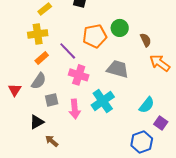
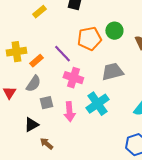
yellow cross: (38, 34) -> (16, 52), moved
gray trapezoid: (118, 69) -> (112, 72), turned -30

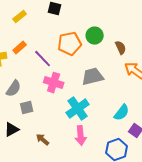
orange rectangle: (36, 61) -> (20, 48), moved
pink arrow: (69, 112) -> (81, 136), moved
brown arrow: (46, 144) -> (43, 140), moved

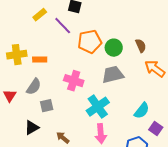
green circle: (95, 36) -> (114, 48), moved
orange rectangle: (20, 48) -> (40, 60), moved, turned 40
purple line: (43, 59) -> (63, 26), moved

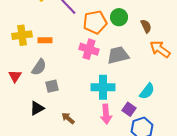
green circle: (114, 48) -> (119, 17), moved
pink cross: (74, 81) -> (89, 49), moved
cyan cross: (98, 107) -> (103, 87), turned 35
purple square: (156, 129) -> (129, 109), moved

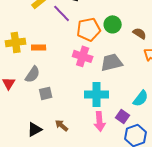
brown semicircle: (146, 26) -> (140, 33), turned -32
black triangle: (37, 108) -> (35, 129), moved

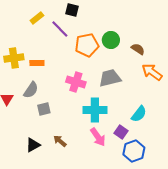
pink cross: (83, 56) -> (76, 82), moved
pink arrow: (100, 121) -> (98, 137), turned -30

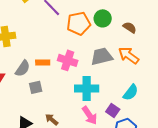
orange rectangle: (37, 63) -> (43, 62), moved
orange arrow: (152, 72) -> (129, 55), moved

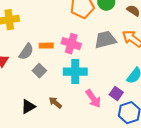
gray square: (36, 87) -> (39, 71), turned -32
cyan cross: (87, 88) -> (75, 72), moved

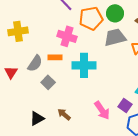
gray trapezoid: (105, 40) -> (115, 37), moved
pink cross: (71, 44) -> (67, 36), moved
cyan cross: (75, 72) -> (84, 65), moved

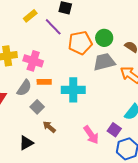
pink cross: (67, 36) -> (33, 61), moved
brown arrow: (64, 114) -> (49, 127), moved

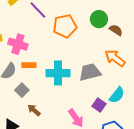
green circle: (104, 38) -> (99, 19), moved
gray trapezoid: (104, 62) -> (90, 72), moved
purple square: (114, 130) -> (99, 105), moved

